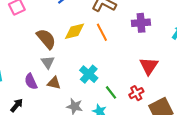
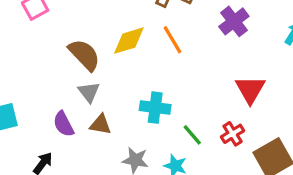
purple cross: (141, 23) -> (234, 21), turned -30
cyan cross: (89, 74) -> (155, 108), turned -30

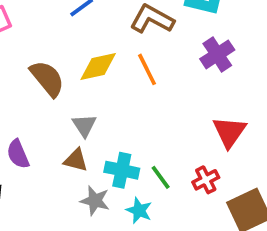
gray triangle: (89, 92) -> (84, 125), moved
cyan cross: (155, 108) -> (122, 170), moved
brown triangle: (100, 125) -> (76, 160), moved

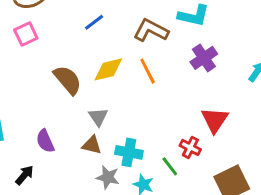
green line: (161, 177) -> (170, 166), moved
red cross: (206, 180) -> (190, 147), moved, turned -35

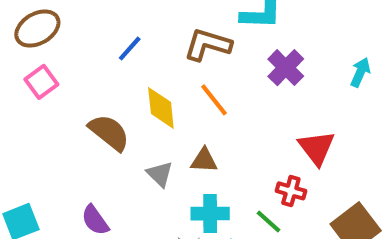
yellow diamond: (108, 69) -> (161, 108), turned -72
brown triangle: (92, 145) -> (204, 160), moved

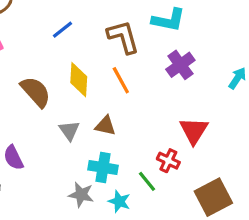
brown L-shape: (208, 45) -> (123, 37), turned 48

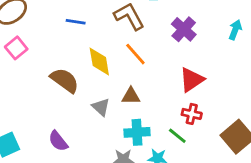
blue line: (62, 30) -> (76, 22), turned 60
red triangle: (194, 131) -> (192, 80), moved, turned 36

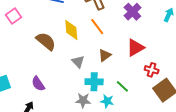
brown triangle: (131, 96) -> (105, 55), moved, turned -40
gray triangle: (101, 107) -> (78, 62), moved
red cross: (192, 114) -> (152, 70), moved

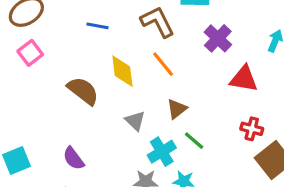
red triangle: (135, 48) -> (244, 79), moved, turned 42
cyan cross: (94, 82) -> (162, 152), turned -30
green line: (122, 86) -> (194, 141), moved

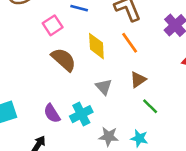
pink square: (30, 53) -> (53, 25), moved
cyan cross: (162, 152) -> (81, 114), moved

